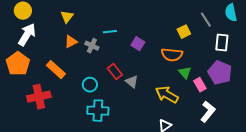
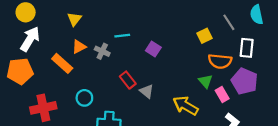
orange semicircle: (172, 55) -> (220, 61), moved
orange pentagon: (18, 64) -> (20, 71), turned 30
orange rectangle: (56, 70) -> (62, 63), moved
cyan circle: (90, 85) -> (84, 98), moved

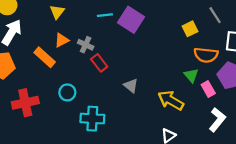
cyan line: (122, 36) -> (105, 15), moved
purple square: (153, 49) -> (131, 20), moved, size x1.6
red rectangle: (128, 80) -> (99, 63), moved

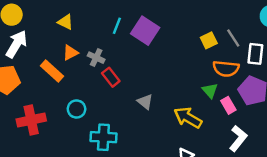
yellow triangle: (57, 12) -> (65, 22), turned -42
cyan line: (105, 15) -> (117, 26), turned -63
gray line: (215, 15) -> (233, 38), moved

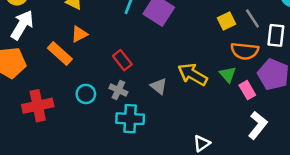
gray cross: (96, 58) -> (118, 90), moved
yellow arrow: (188, 118) -> (193, 74), moved
cyan cross: (103, 137) -> (130, 119), moved

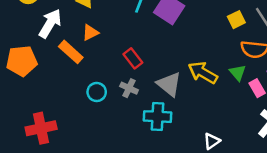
white arrow: (22, 25) -> (50, 23), moved
gray triangle: (159, 86) -> (169, 84), size x1.5
red cross: (38, 106) -> (41, 128), moved
cyan cross: (130, 119) -> (157, 117), moved

